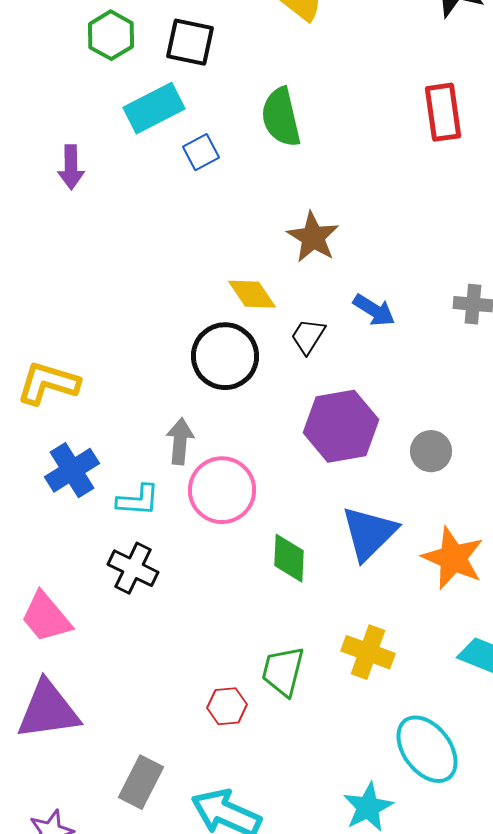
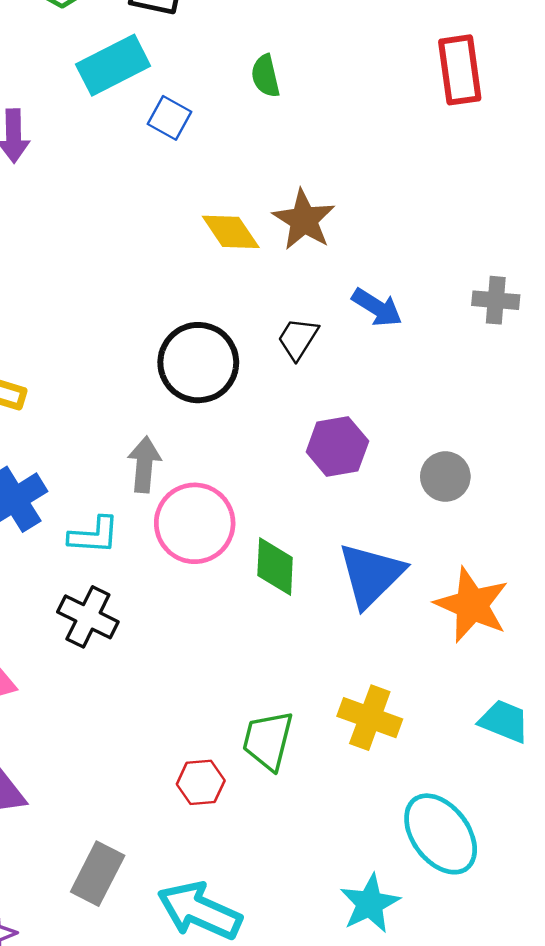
green semicircle: (281, 117) -> (265, 76), size x0.6
blue square: (201, 152) -> (169, 118), turned -33
yellow diamond: (252, 294) -> (231, 232), moved
purple hexagon: (341, 426) -> (337, 447), size x0.7
green diamond: (289, 558) -> (275, 566), moved

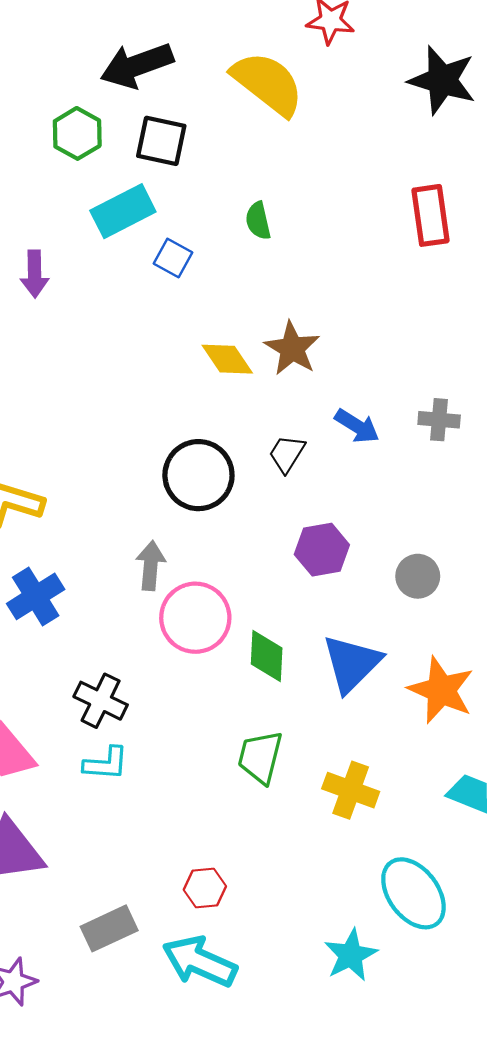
gray cross: (496, 300) -> (439, 420), moved
cyan L-shape: (94, 535) -> (106, 764), moved
green trapezoid: (268, 740) -> (260, 757), moved
red hexagon: (201, 782) -> (205, 888), moved
gray rectangle: (98, 874) -> (109, 928), turned 38

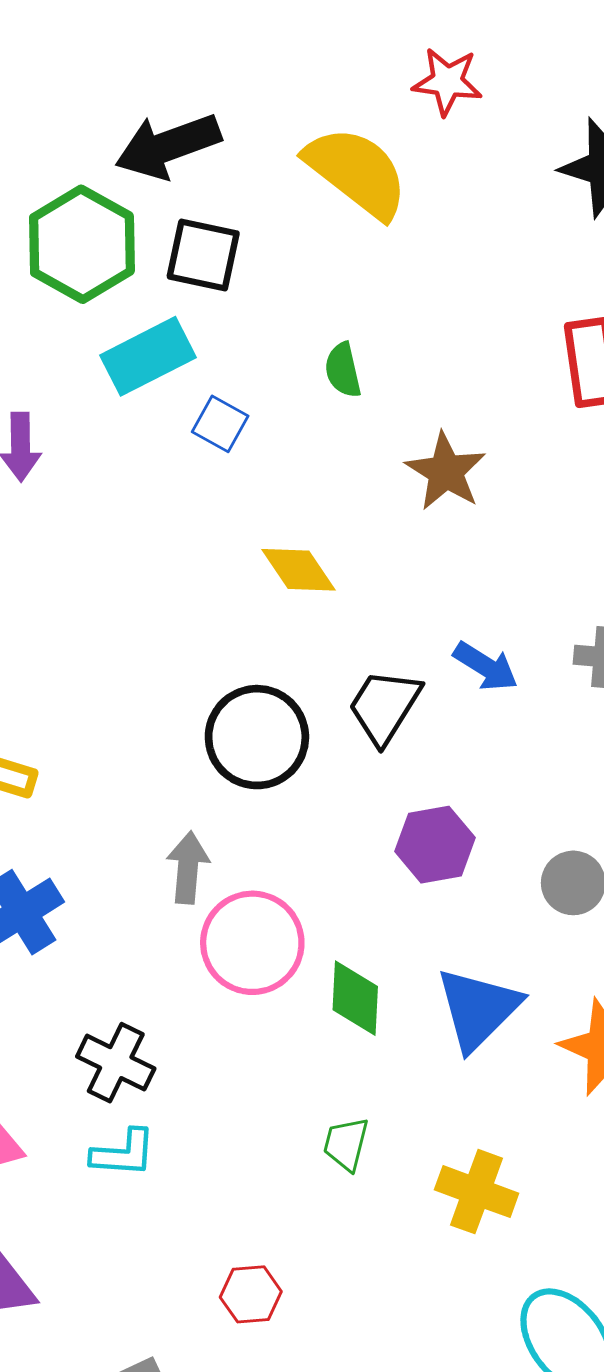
green hexagon: (77, 133) -> (82, 244), size x1.5
brown star: (292, 348) -> (446, 471), moved
black trapezoid: (287, 454) -> (384, 706), size x1.4
green trapezoid: (260, 757) -> (346, 1144), size x0.7
red hexagon: (205, 888) -> (251, 1294), moved

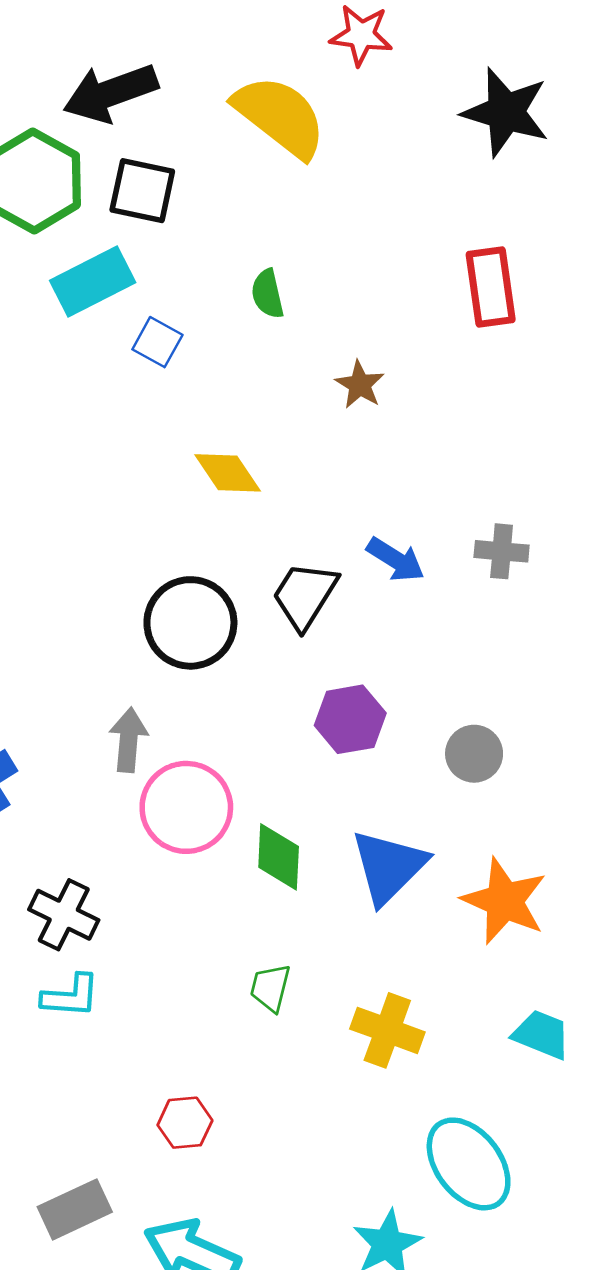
brown star: (446, 471) -> (360, 385), size x0.7

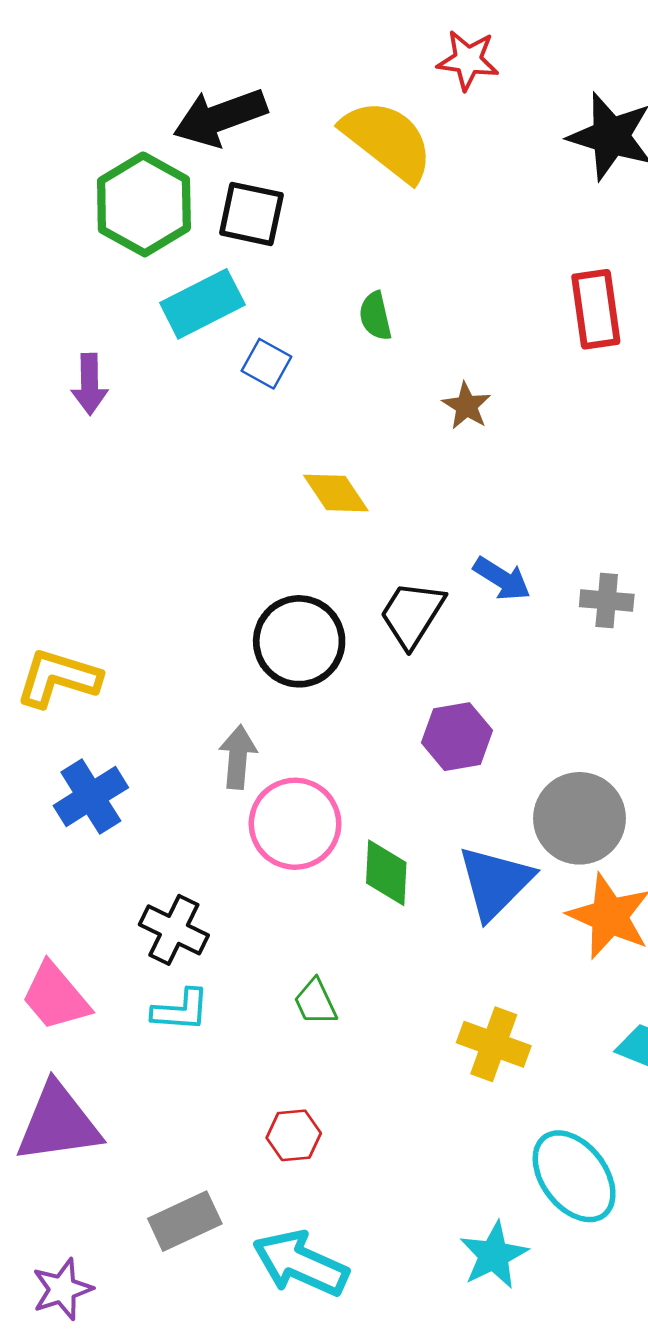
gray cross: (502, 551) -> (607, 601), moved
gray circle: (474, 754) -> (579, 818), moved, size x1.6
green trapezoid: (270, 988) -> (315, 1002), moved, turned -39

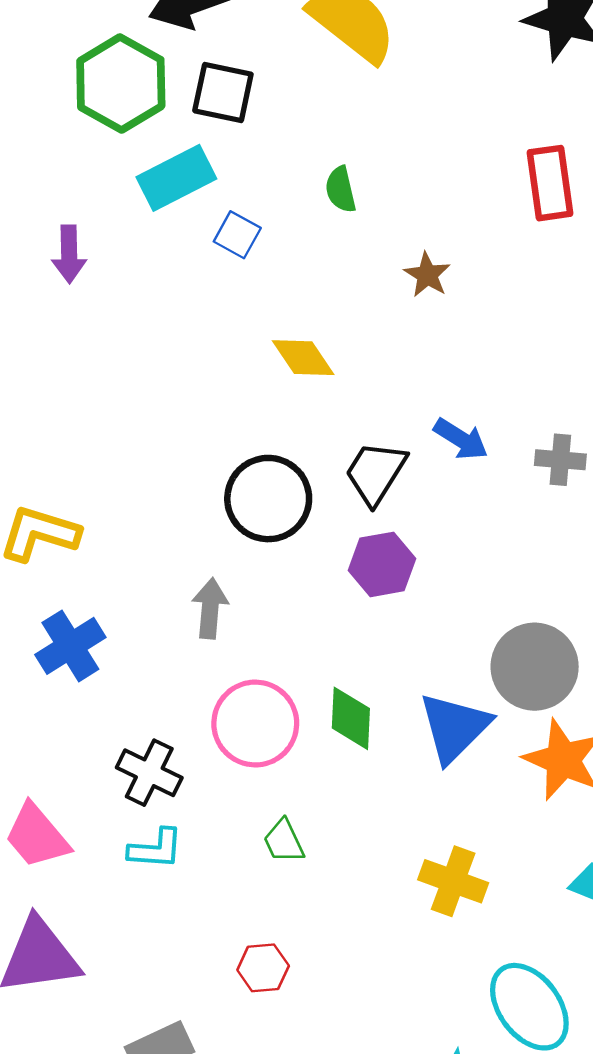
purple hexagon: (457, 737) -> (382, 564), moved
pink circle: (295, 824) -> (255, 724), moved

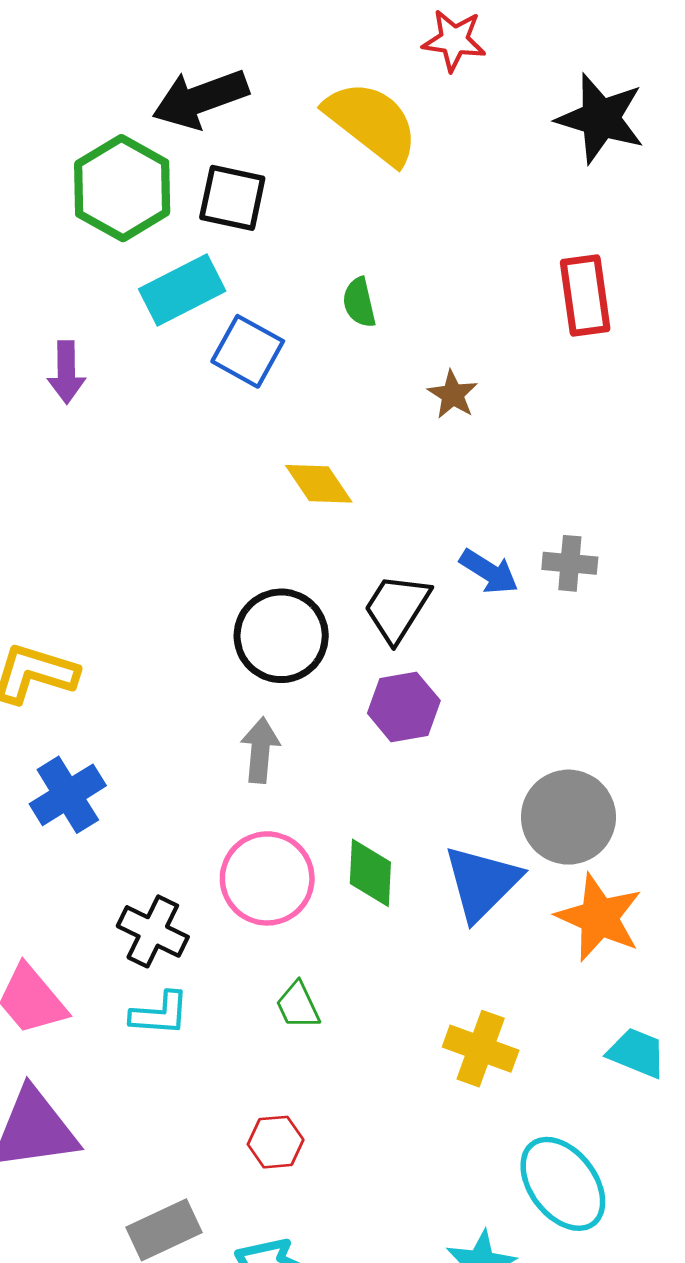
blue square: (237, 235) -> (248, 351), size x1.4
gray cross: (560, 460) -> (570, 563), moved
gray arrow: (210, 608) -> (260, 750), moved

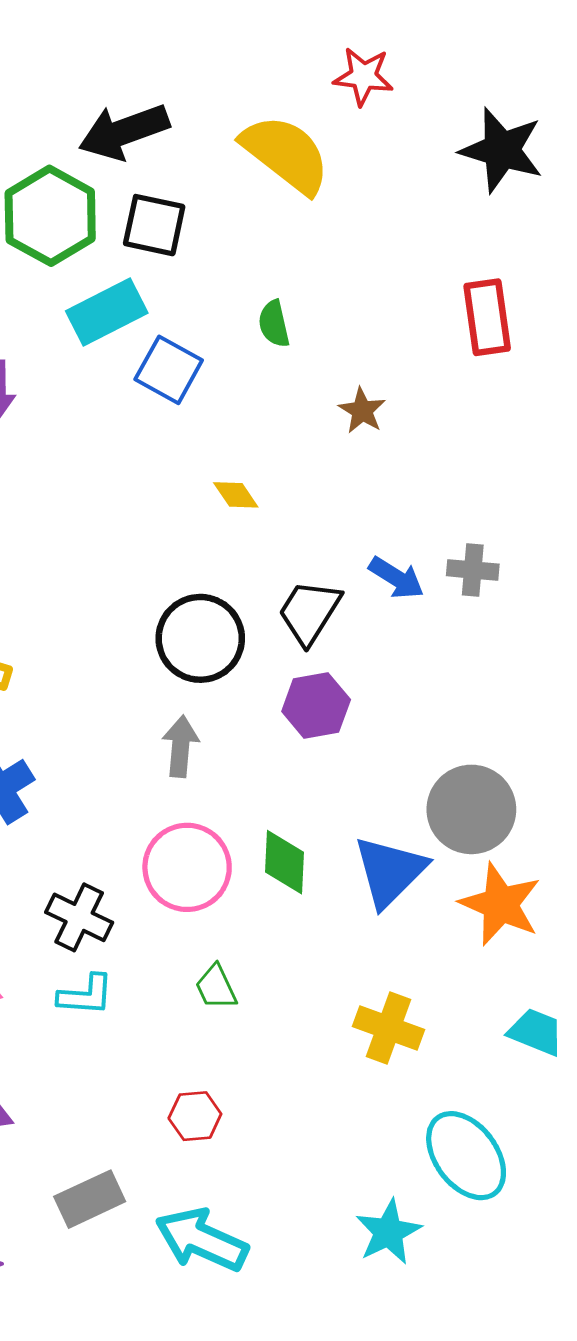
yellow diamond: (319, 484) -> (236, 495), size x0.7

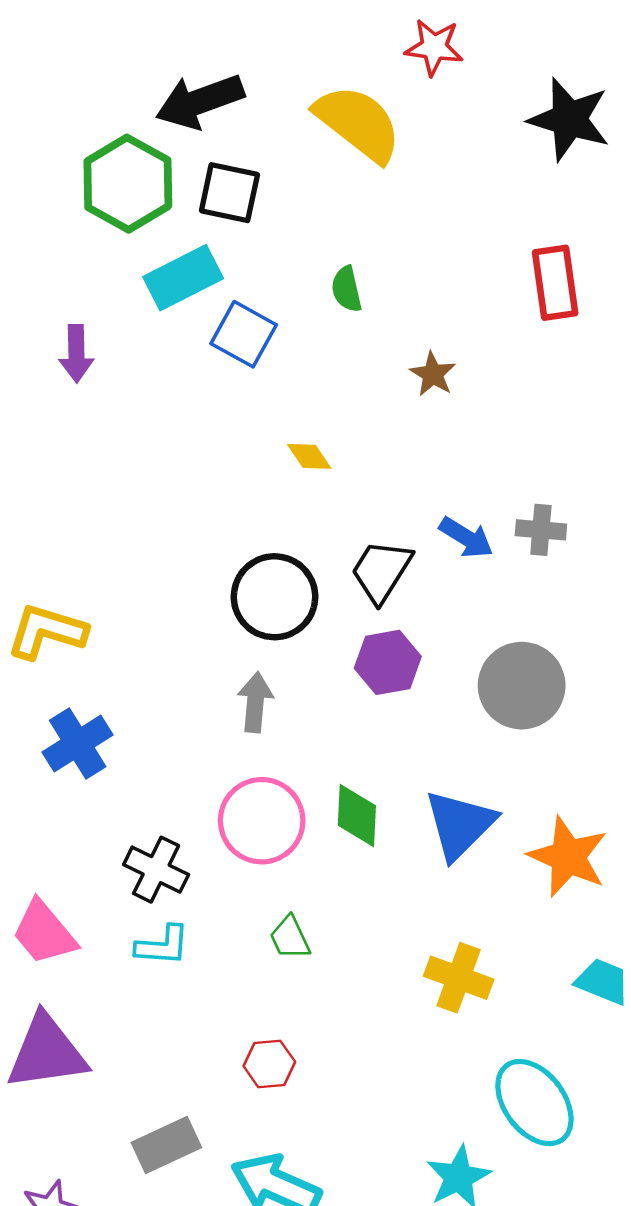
gray circle: (471, 809) -> (522, 686), moved

